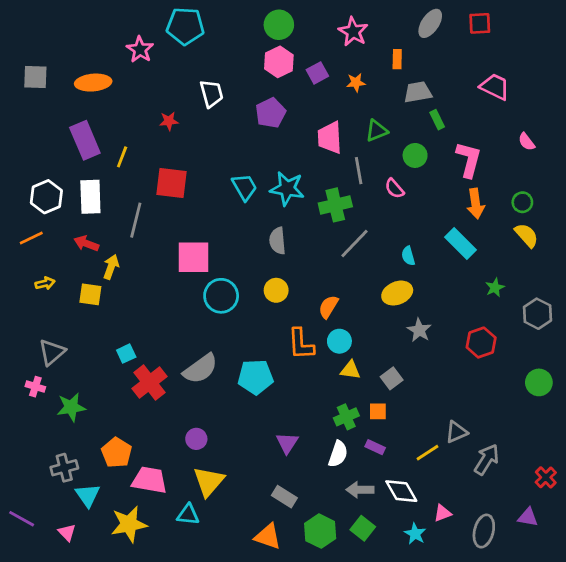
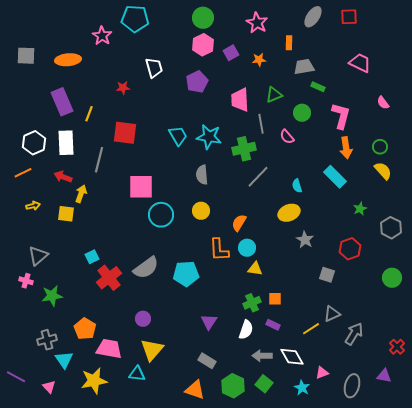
green rectangle: (437, 120) -> (318, 87), turned -40
gray square: (392, 378) -> (327, 275), moved, turned -35

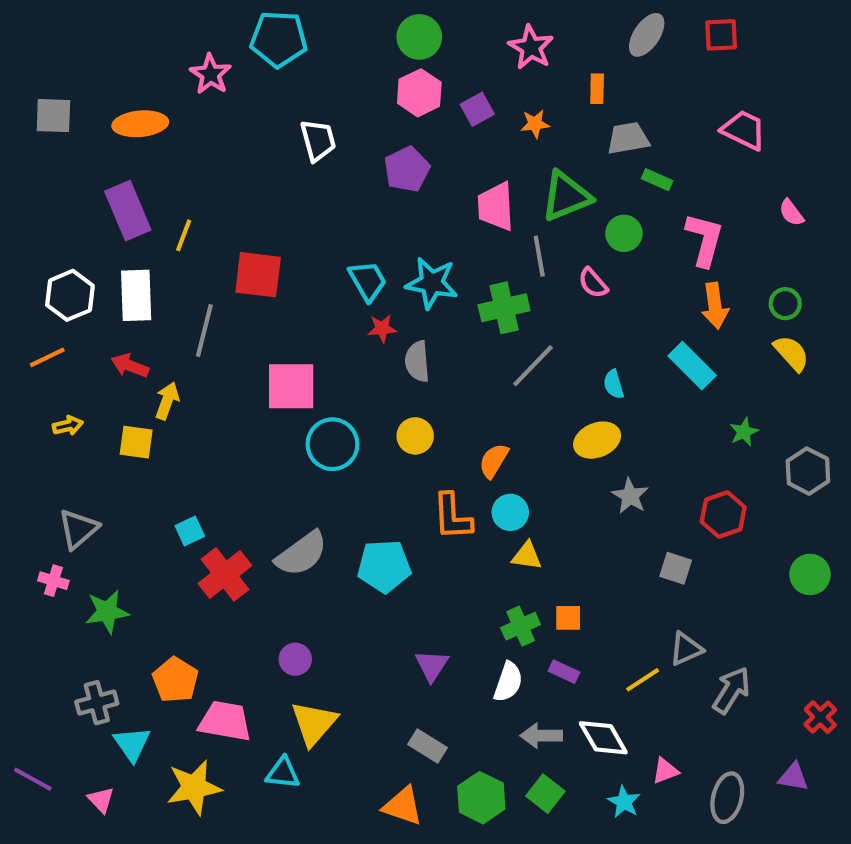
red star: (123, 88) -> (382, 328), moved
green triangle: (274, 95) -> (566, 196), size x1.5

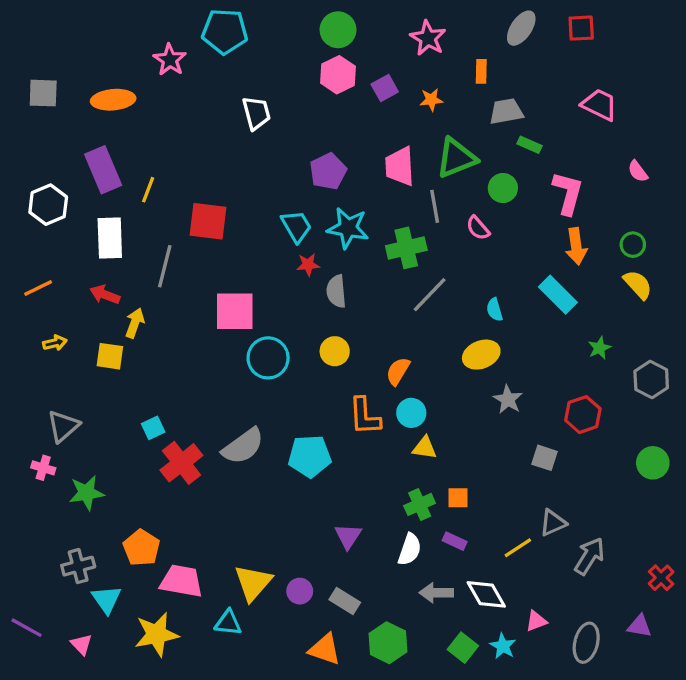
purple pentagon: (407, 169) -> (328, 171), moved
white hexagon: (70, 295) -> (48, 205), moved
purple circle: (295, 659) -> (300, 591), moved
green square: (545, 794) -> (463, 648), moved

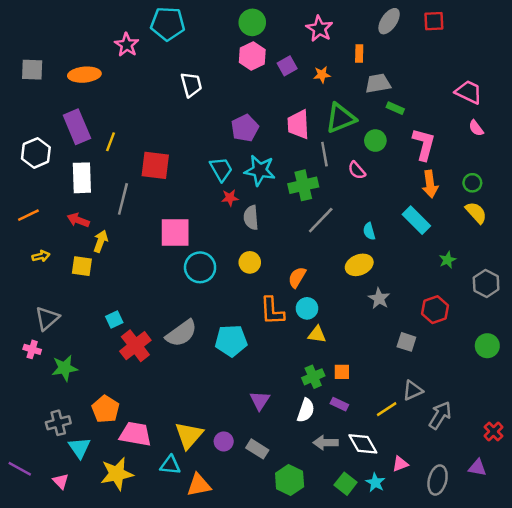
pink trapezoid: (600, 105) -> (469, 92), moved
orange triangle: (325, 649) -> (199, 485), moved, turned -30

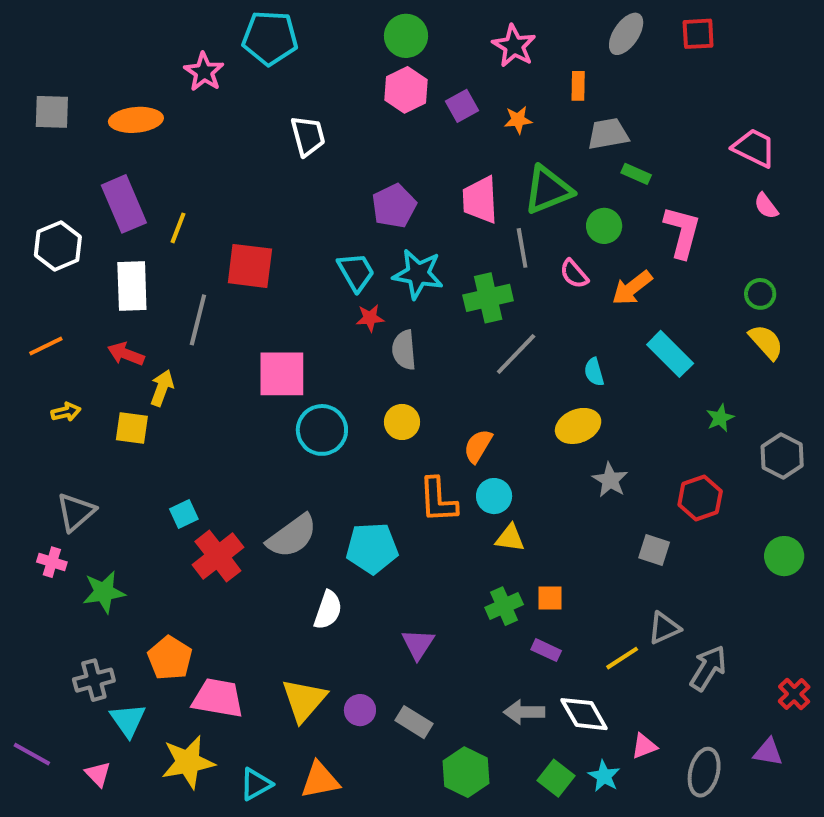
orange arrow: (430, 184) -> (632, 288), moved, turned 60
white semicircle: (306, 410) -> (328, 610), moved
cyan triangle: (170, 465) -> (256, 784), moved, turned -35

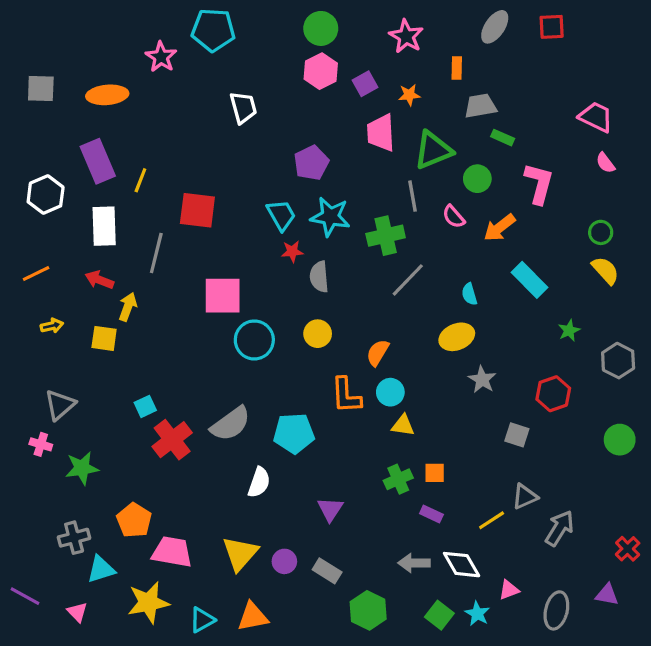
pink trapezoid: (480, 200) -> (381, 133), moved
cyan triangle: (128, 720) -> (101, 569), turned 48

